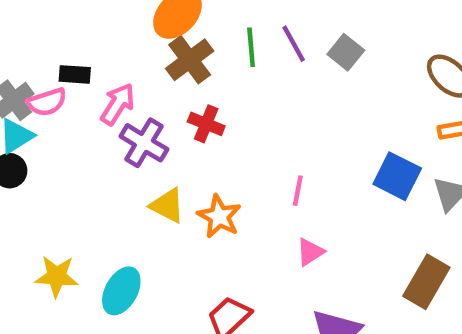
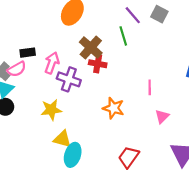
green line: (251, 47) -> (123, 36), moved
brown cross: (190, 60) -> (91, 48), moved
yellow triangle: (167, 206) -> (62, 139), moved
yellow star: (57, 276) -> (51, 110), moved

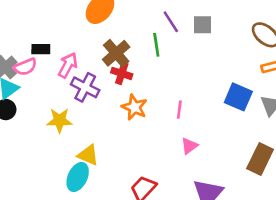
gray square: (159, 14) -> (202, 25), turned -35
orange star: (113, 108) -> (134, 107), moved
yellow triangle: (62, 139) -> (88, 155), moved

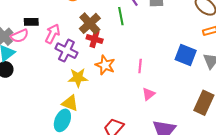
yellow star: (59, 120) -> (78, 78), moved

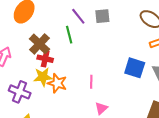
purple cross: (66, 51) -> (20, 92), moved
yellow star: (78, 78) -> (43, 77), moved

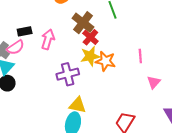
red cross: (45, 59) -> (90, 37), turned 35
purple cross: (20, 92) -> (68, 74), turned -30

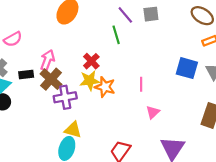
brown cross: (83, 23) -> (51, 79), moved
black rectangle: (25, 31) -> (26, 75), moved
pink semicircle: (15, 47) -> (13, 39), moved

